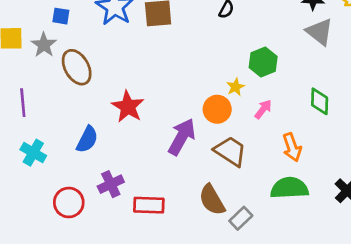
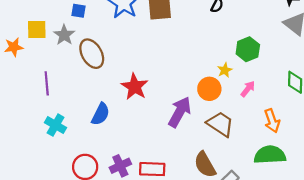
purple cross: (111, 184) -> (120, 166), moved

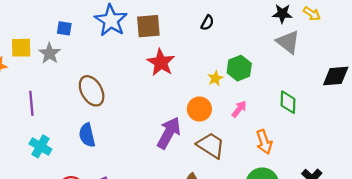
brown ellipse: (92, 54) -> (92, 91), moved
yellow star: (225, 70) -> (215, 78), moved
red star: (135, 87) -> (161, 62), moved
blue semicircle: (101, 114) -> (87, 135), turned 140

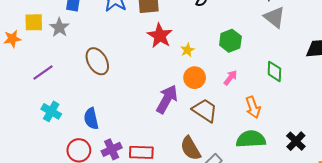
yellow star: (215, 78) -> (187, 50), moved
purple line: (31, 103) -> (43, 73), turned 60
blue semicircle: (87, 135) -> (91, 119), moved

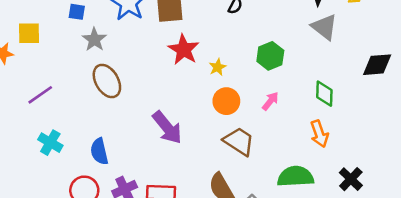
gray star: (59, 27) -> (94, 40), moved
purple arrow: (167, 99) -> (167, 128), moved, turned 112
orange arrow: (253, 107) -> (319, 134), moved

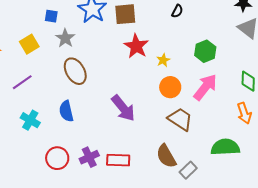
yellow square: (29, 33) -> (29, 44), moved, turned -30
pink arrow: (270, 101) -> (205, 87), size x1.8
blue semicircle: (99, 151) -> (66, 111), moved

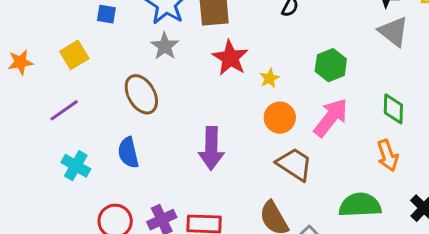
gray star: (65, 38) -> (165, 46), moved
purple arrow: (123, 108) -> (211, 148), turned 40

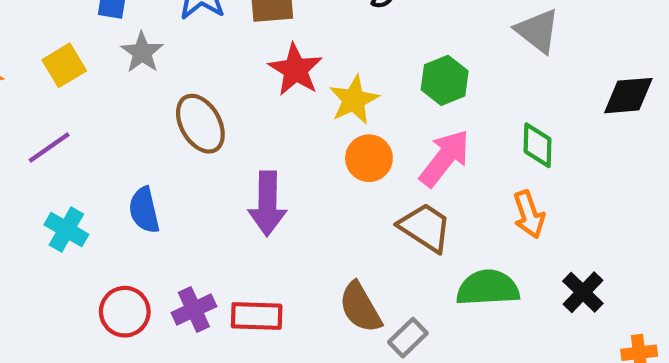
gray star: (165, 46) -> (142, 52), moved
yellow star: (270, 78) -> (354, 100), size x1.6
brown ellipse: (141, 94) -> (200, 124), moved
brown trapezoid: (294, 164) -> (425, 227), moved

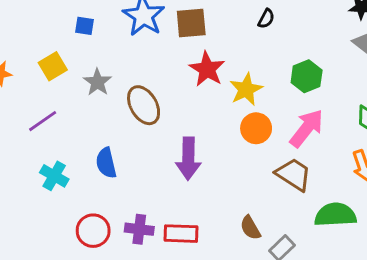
gray star: (142, 52) -> (97, 82), moved
brown semicircle: (360, 307) -> (250, 228), size x0.7
purple cross: (194, 310) -> (139, 229), turned 32

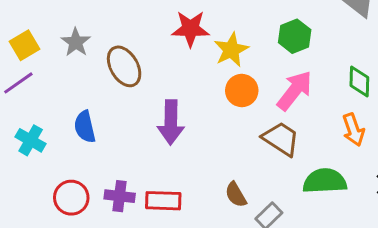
yellow square: (53, 66) -> (24, 45), moved
red star: (207, 69) -> (190, 29), turned -30

